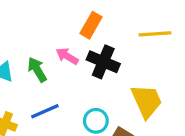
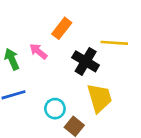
black cross: (103, 62) -> (86, 61), moved

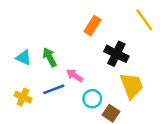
yellow line: (114, 43) -> (144, 20), moved, turned 55
pink arrow: (38, 51) -> (75, 75), moved

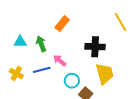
orange rectangle: (92, 26) -> (62, 24), moved
black cross: (116, 54) -> (95, 47), turned -30
cyan triangle: (24, 58) -> (20, 42), turned -32

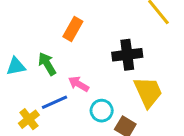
yellow cross: (16, 74) -> (29, 119), moved, turned 32

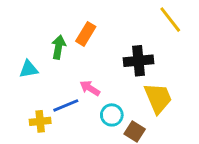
green arrow: (47, 64) -> (59, 47), moved, turned 40
yellow cross: (29, 119) -> (40, 121), turned 30

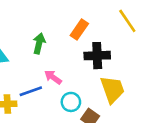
orange rectangle: (86, 34) -> (79, 29), moved
green arrow: (59, 47) -> (39, 43), moved

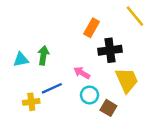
green arrow: (39, 43) -> (43, 55), moved
pink arrow: (53, 77) -> (82, 73), moved

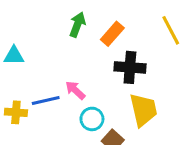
green arrow: (43, 55) -> (77, 25), moved
pink arrow: (82, 73) -> (75, 90), moved

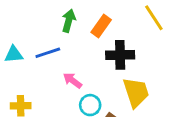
blue line: (46, 101) -> (48, 53), moved

